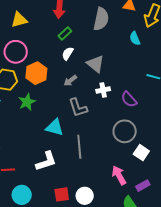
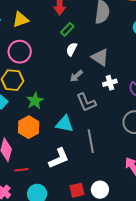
orange hexagon: (36, 73) -> (29, 127), moved

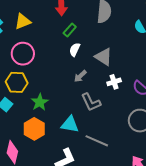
gray line: (91, 141) -> (97, 141), turned -55

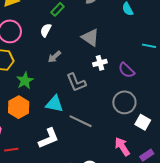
white semicircle: (75, 50) -> (46, 30), moved
gray arrow: (80, 76) -> (54, 57), moved

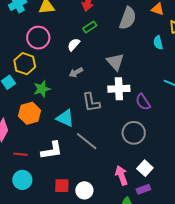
white cross: (100, 63) -> (119, 89), size x1.5
white square: (143, 122) -> (145, 168), moved
red line: (11, 150) -> (21, 154), moved

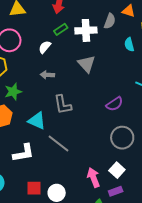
gray semicircle: (128, 18) -> (110, 21), moved, size x0.7
gray arrow: (76, 72) -> (47, 75), turned 32
white cross: (119, 89) -> (86, 30), moved
purple semicircle: (143, 102) -> (115, 104), turned -90
gray circle: (134, 133) -> (122, 138), moved

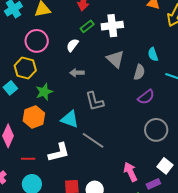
gray semicircle: (110, 21) -> (139, 72), moved
cyan semicircle: (129, 45) -> (153, 54), moved
white square: (117, 170) -> (165, 166), moved

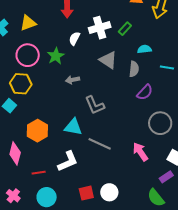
green rectangle: (87, 26) -> (125, 29), moved
white semicircle: (72, 45) -> (74, 39), moved
cyan semicircle: (153, 54) -> (144, 49), turned 112
green star: (44, 92) -> (56, 56), moved
pink arrow: (130, 172) -> (140, 152), moved

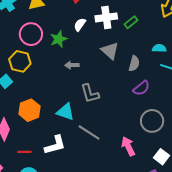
cyan semicircle: (144, 49) -> (159, 48), moved

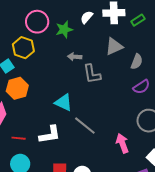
gray triangle: (110, 51) -> (114, 46), turned 48
gray L-shape: (90, 93) -> (92, 74), moved
orange hexagon: (29, 110) -> (17, 88), moved

